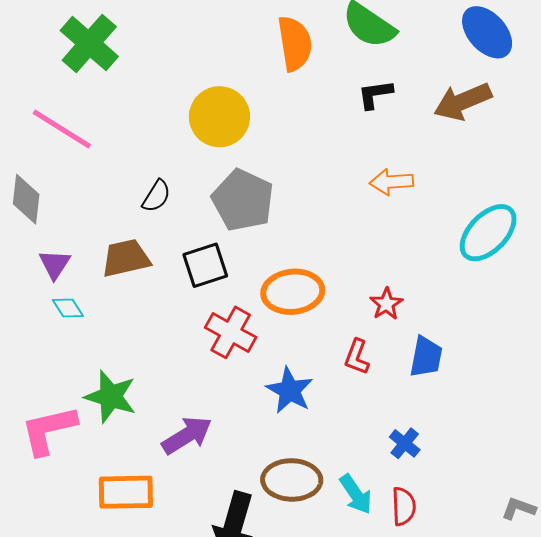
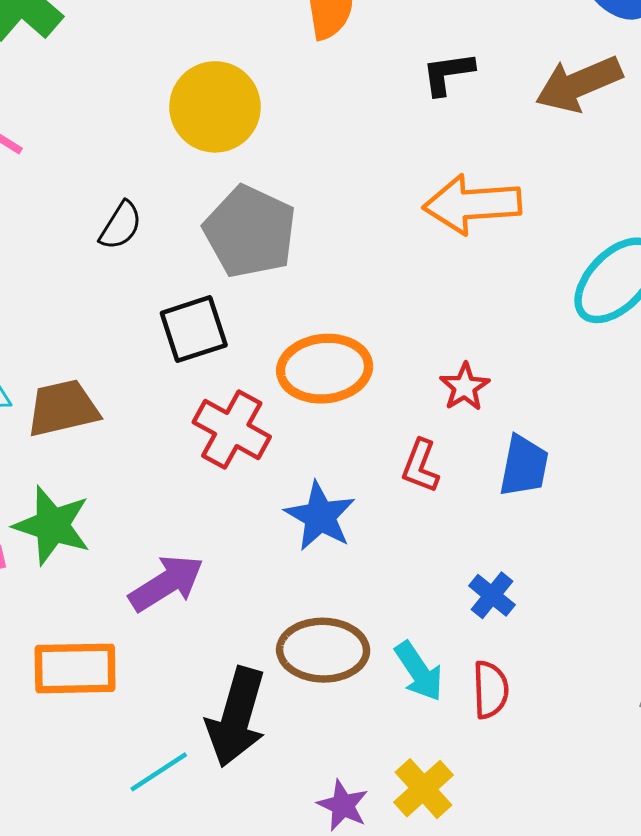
orange arrow: (391, 182) -> (472, 204), size x1.5
brown trapezoid: (126, 258) -> (63, 408), moved

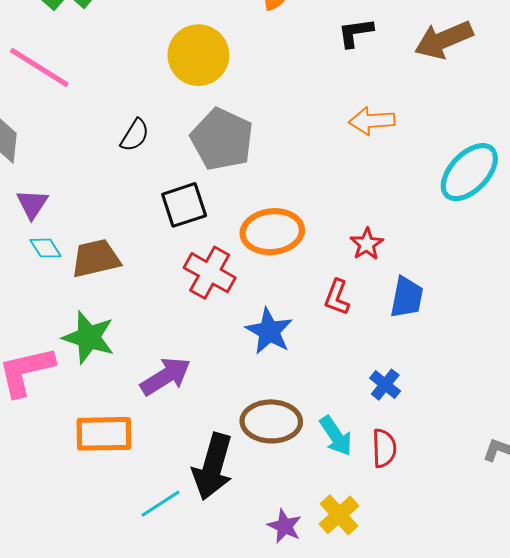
orange arrow: (472, 204) -> (372, 121), size x0.7

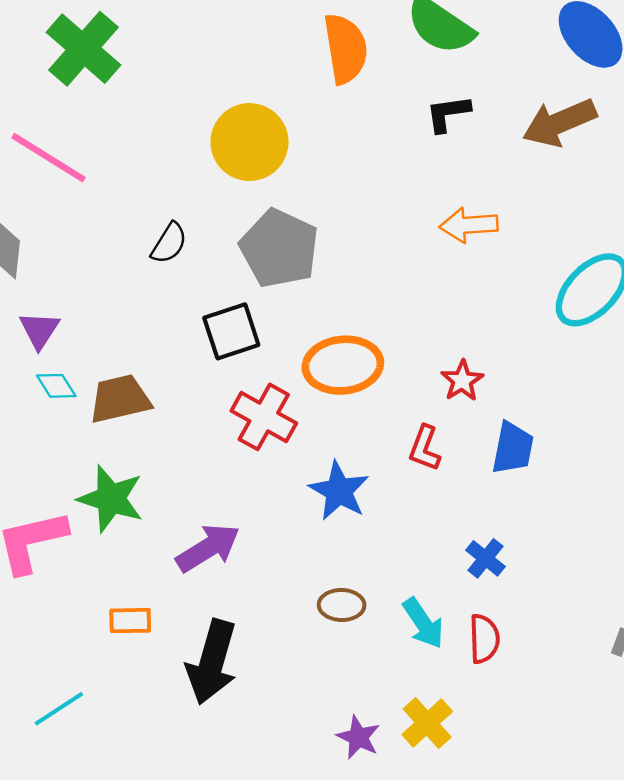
brown ellipse: (271, 421) -> (342, 605), size x0.6
orange rectangle: (104, 434) -> (130, 621), size x0.6
black arrow: (213, 467) -> (212, 662), moved
cyan line: (160, 504) -> (59, 709), moved

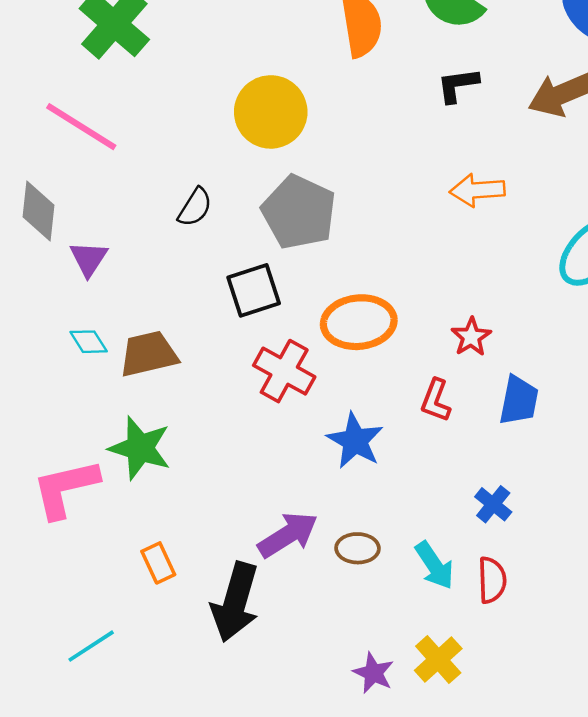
purple triangle: (39, 330) -> (89, 259), moved
purple arrow: (208, 548) -> (288, 535), moved
orange rectangle: (130, 621) -> (158, 563), turned 66

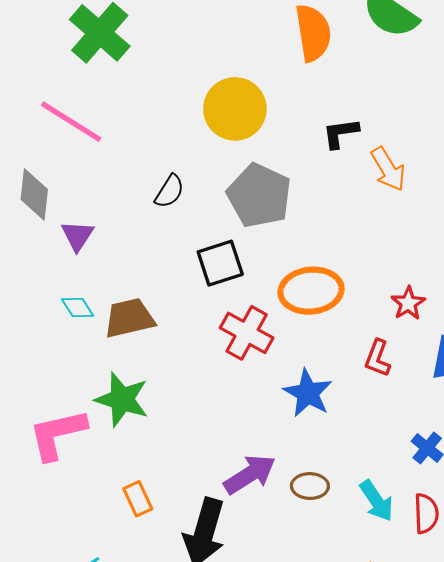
black L-shape: (458, 85) -> (341, 133), moved
orange arrow: (477, 190) -> (388, 169), moved, turned -117

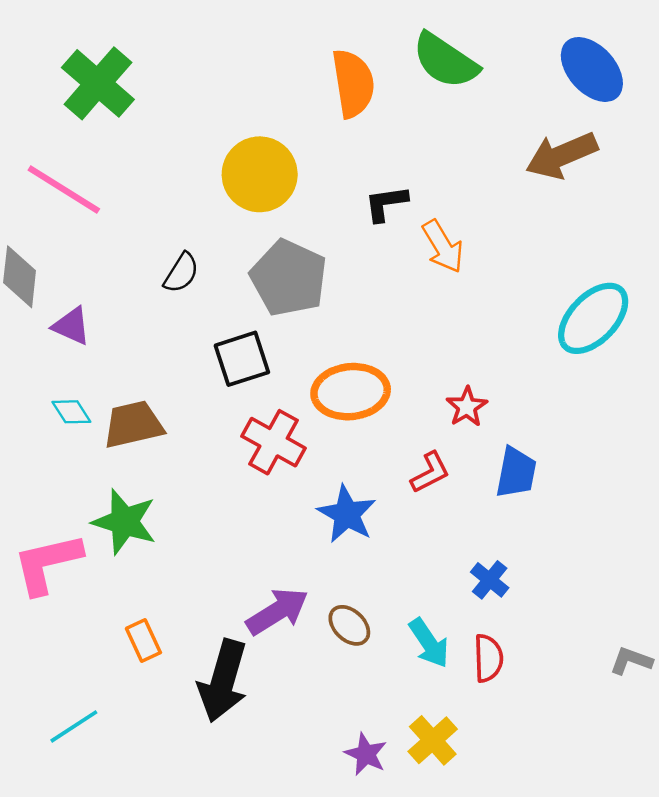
purple triangle: (78, 236) -> (71, 326), turned -39
red L-shape: (378, 358) -> (430, 472), turned -138
brown ellipse: (310, 486) -> (349, 625), turned 42

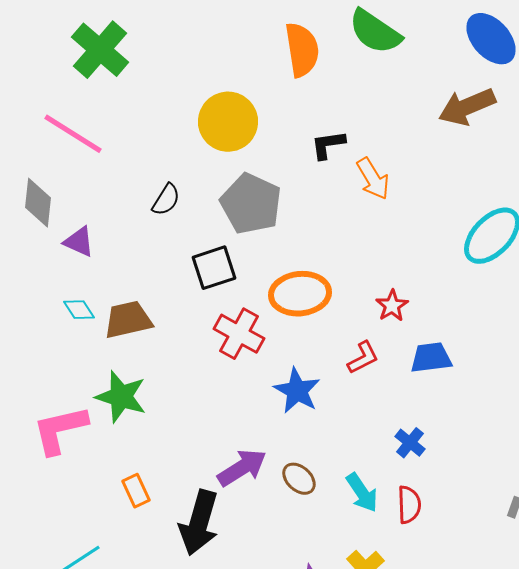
blue trapezoid: (516, 472) -> (431, 358), turned -108

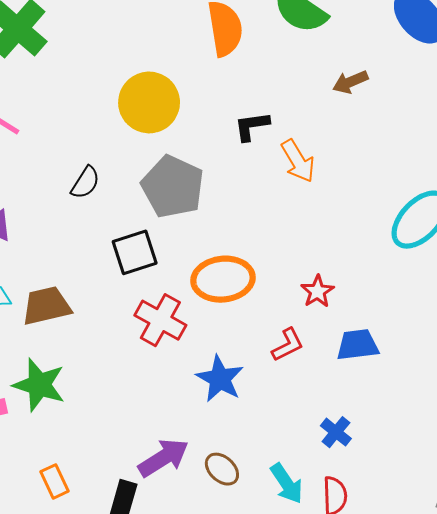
brown arrow: (467, 107) -> (350, 82), moved, size x0.6

